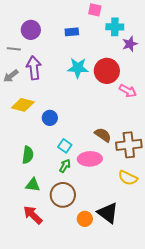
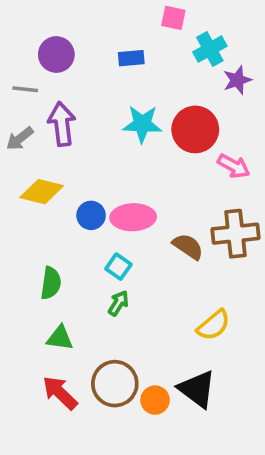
cyan cross: (115, 27) -> (210, 49), turned -30
brown cross: (129, 145) -> (235, 234), moved
pink ellipse: (90, 159) -> (133, 217), moved
yellow semicircle: (128, 178) -> (214, 325), moved, turned -66
brown circle: (63, 195) -> (115, 384), moved

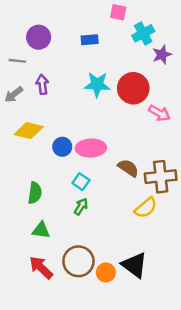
purple arrow: (62, 124) -> (42, 84), size x0.7
brown cross: (235, 234) -> (161, 177), moved
yellow semicircle: (214, 325) -> (146, 208), moved

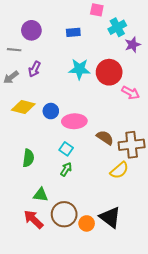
purple arrow: (42, 84) -> (34, 69), turned -147
blue circle: (62, 147) -> (51, 111), moved
green triangle: (41, 230) -> (41, 195), moved

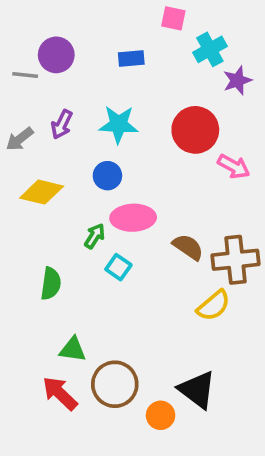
gray line: (14, 50) -> (25, 75), moved
cyan star: (79, 69) -> (118, 124), moved
blue circle: (51, 111) -> (107, 176), moved
green arrow: (66, 169) -> (95, 236), moved
orange circle: (87, 223) -> (161, 415), moved

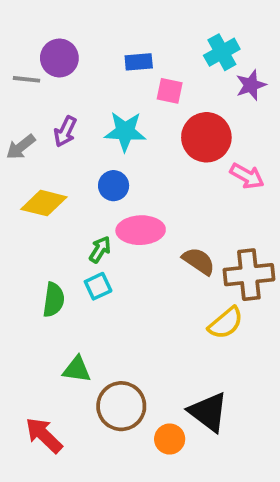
pink square: (173, 18) -> (170, 91), moved
cyan square: (118, 267) -> (98, 286), moved, turned 30
red arrow: (60, 393) -> (44, 435), moved

